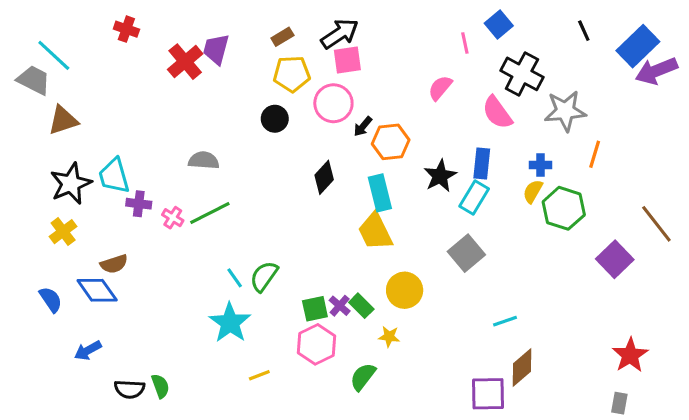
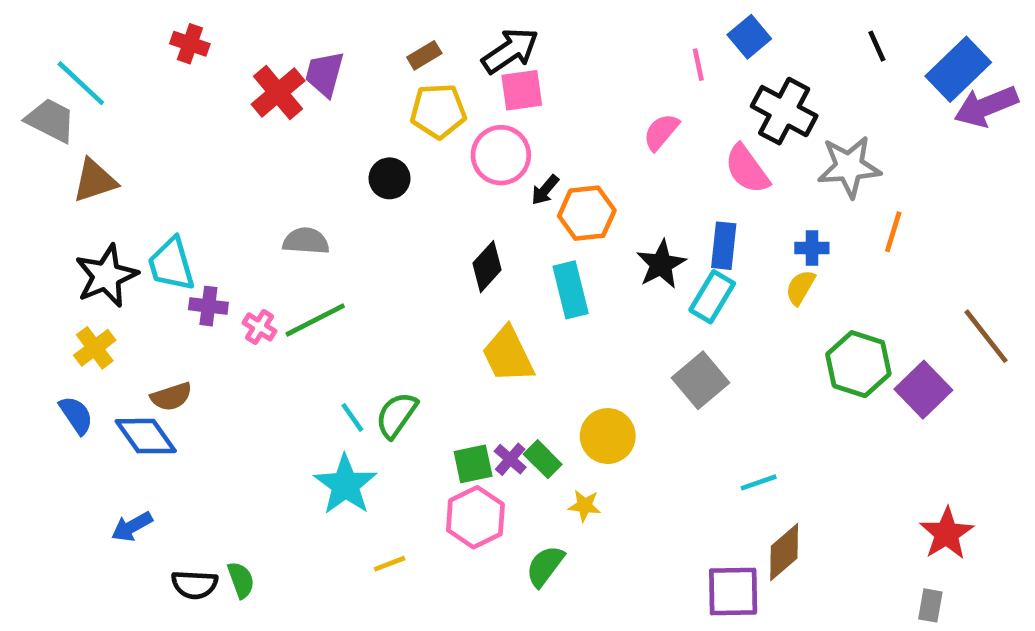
black circle: (275, 119) -> (390, 178), moved
green hexagon: (564, 208) -> (858, 364), moved
yellow trapezoid: (375, 232) -> (508, 355), moved
blue semicircle: (51, 299) -> (76, 415), moved

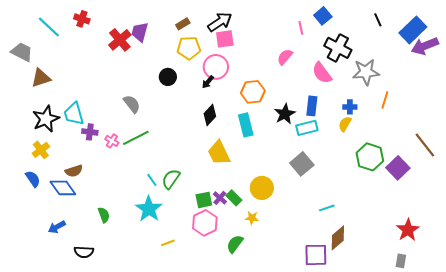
cyan line: (81, 83) -> (49, 27), moved
black arrow: (545, 190) -> (208, 82), moved
gray semicircle: (306, 241) -> (132, 104), turned 48
cyan rectangle: (712, 297) -> (307, 128), turned 45
green semicircle: (241, 580) -> (104, 215), moved

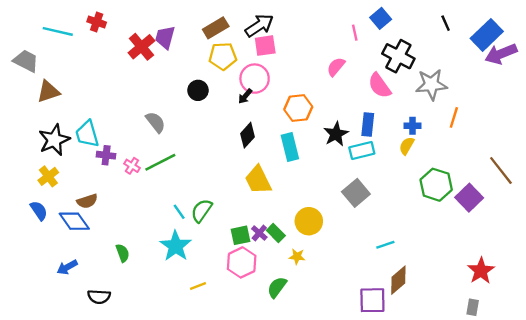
brown rectangle: (183, 24) -> (216, 28), size x1.5
cyan line: (49, 27) -> (58, 31), turned -30

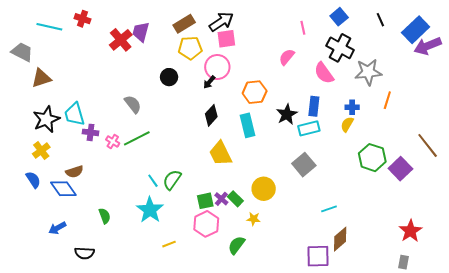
blue square: (381, 18) -> (339, 17), moved

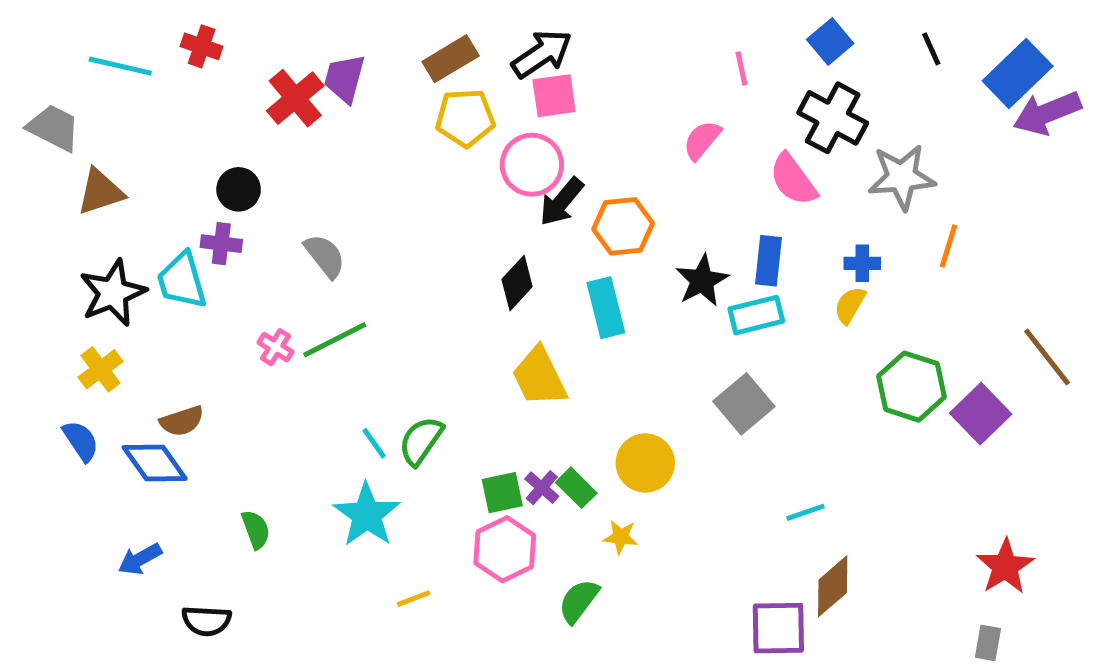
black circle: (169, 77) -> (239, 189), moved
black arrow: (209, 82) -> (561, 202), moved, size x1.5
purple cross: (91, 132) -> (221, 244), moved

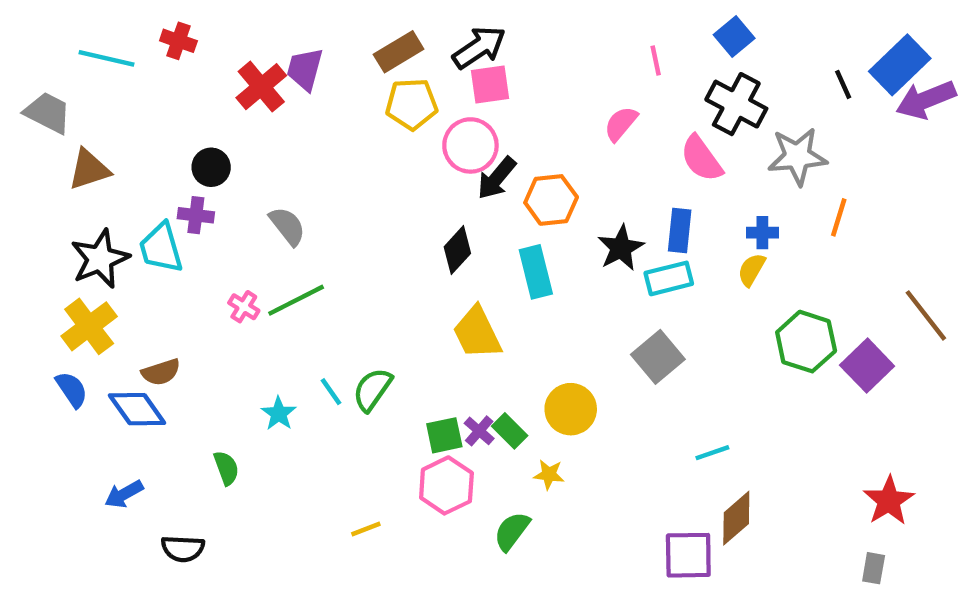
black line: (931, 49) -> (843, 84), moved
yellow cross: (100, 369) -> (89, 326), size x1.4
cyan star: (367, 515) -> (279, 414), moved, size x0.6

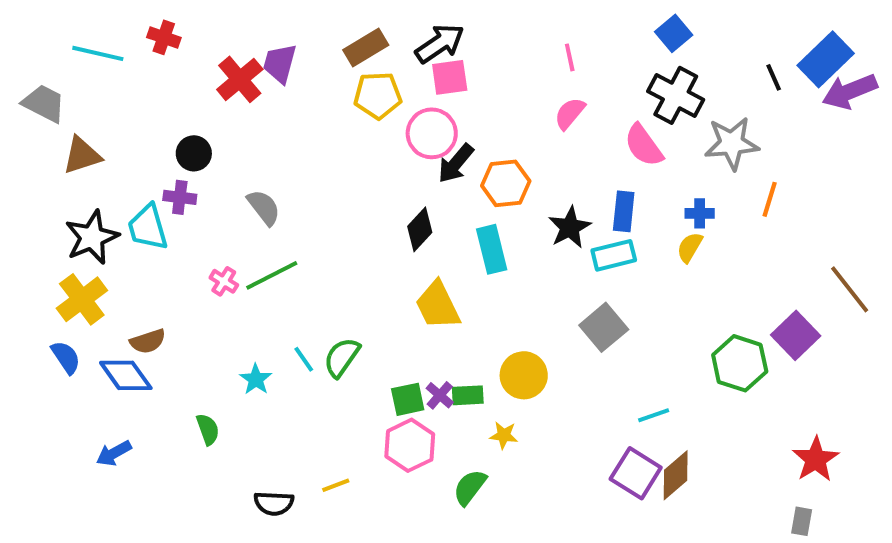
pink line: (656, 60) -> (570, 57), moved
green hexagon: (806, 342) -> (740, 363), moved
green rectangle: (510, 431) -> (468, 395), turned -48
black semicircle: (183, 549) -> (274, 503), moved
purple square: (688, 555) -> (636, 473), moved, turned 33

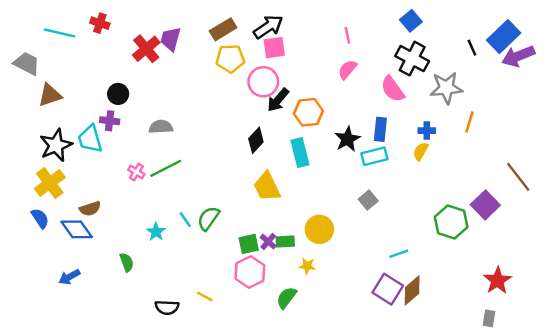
gray semicircle: (264, 207) -> (161, 127), turned -55
gray square: (604, 327) -> (368, 200), size x0.7
yellow line: (336, 485) -> (205, 296), turned 49

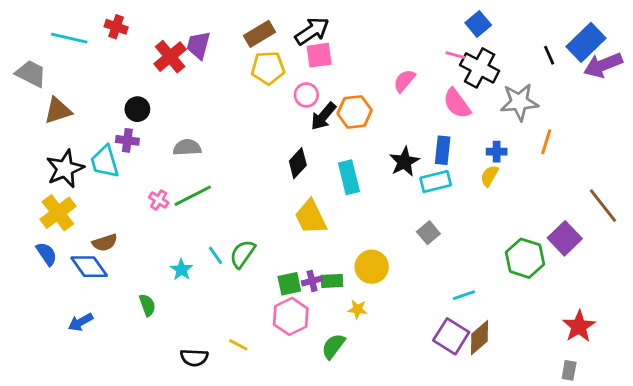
pink line: (347, 35) -> (455, 55), moved, turned -63
pink circle: (263, 82) -> (306, 95), size x0.7
orange hexagon: (308, 112) -> (355, 112), moved
purple cross: (268, 242) -> (312, 281), turned 35

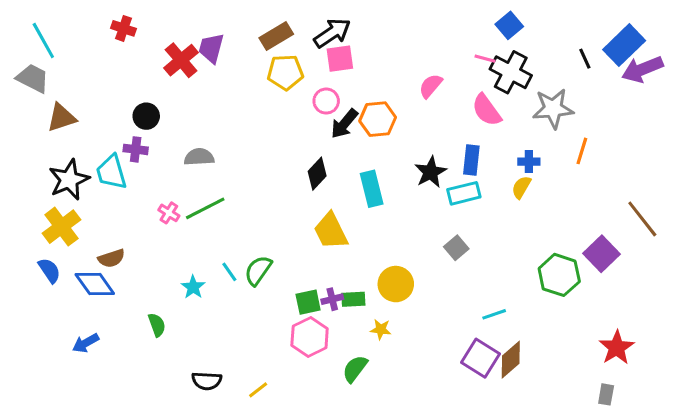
cyan line: (69, 38) -> (43, 41), moved, turned 48
yellow line: (238, 345) -> (258, 390), moved, turned -66

